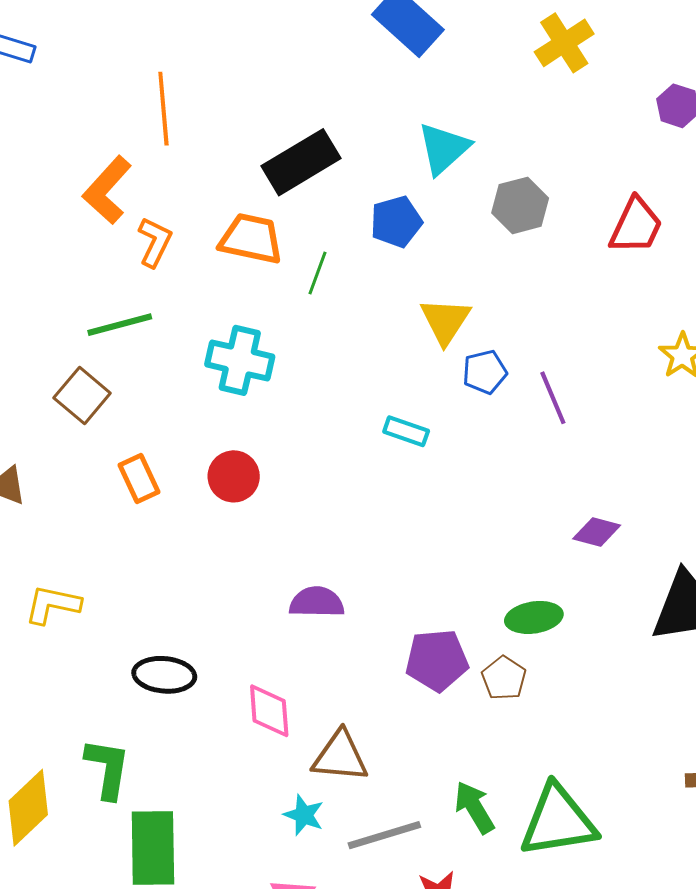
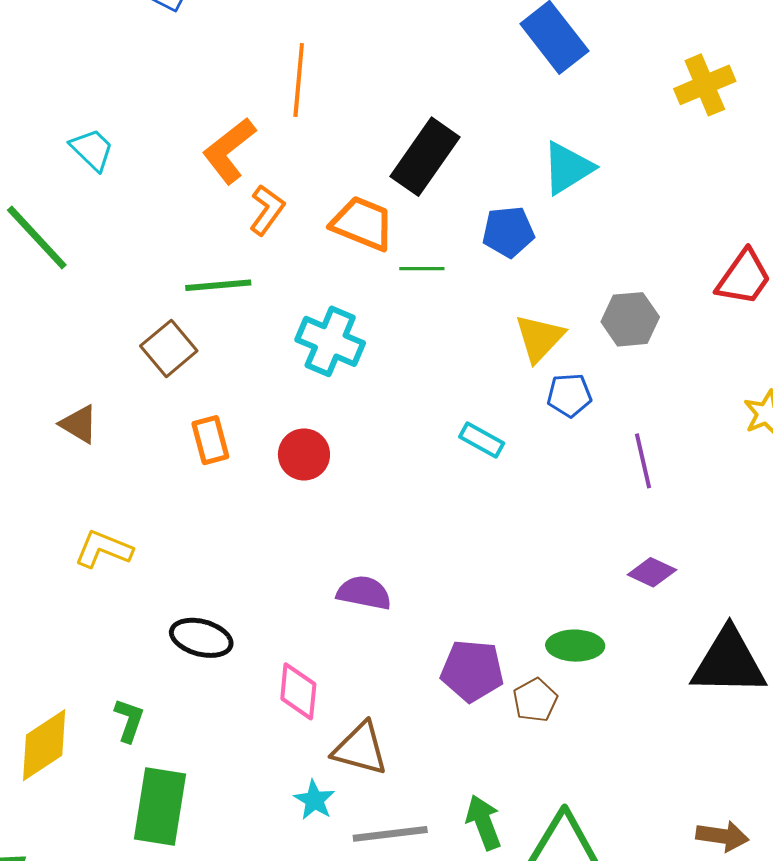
black rectangle: (301, 162) -> (425, 157), turned -34
gray hexagon: (520, 205) -> (630, 319), moved
green line: (317, 273) -> (422, 269), turned 60
purple line: (553, 398) -> (643, 461), moved
green L-shape: (108, 769) -> (129, 720), size x0.7

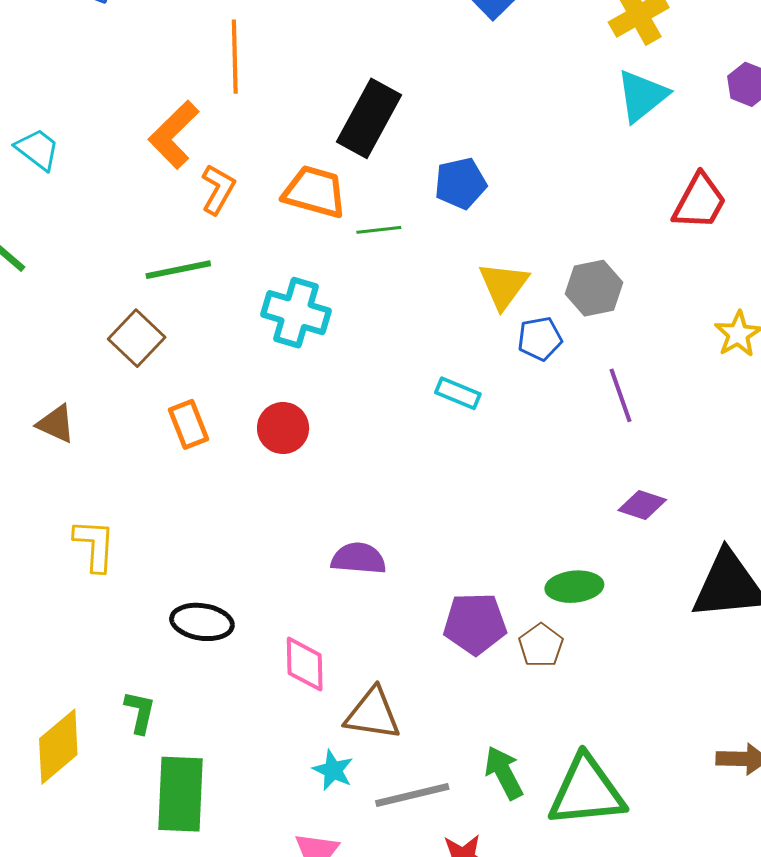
cyan triangle: (568, 168) -> (642, 96), moved
gray hexagon: (630, 319) -> (594, 288), moved
yellow L-shape: (103, 549) -> (95, 545), turned 78

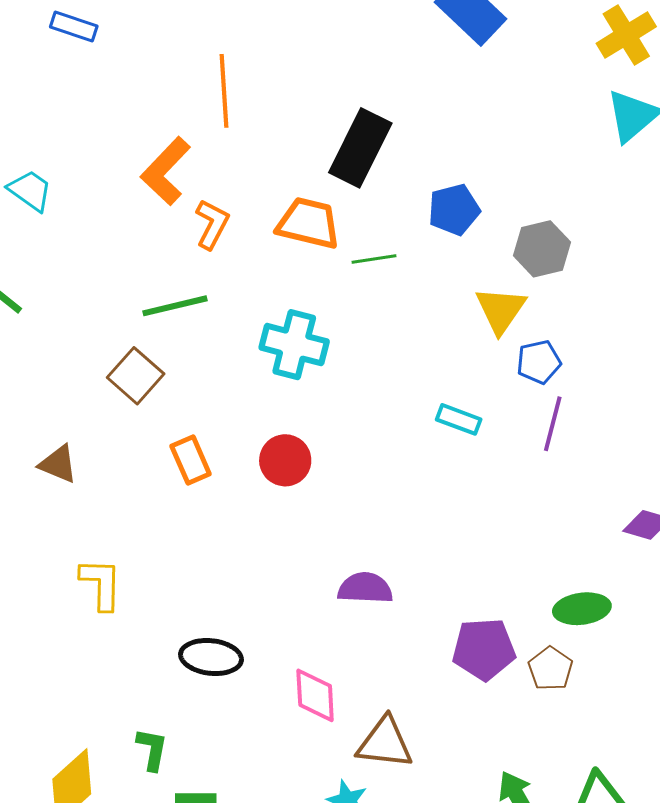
gray hexagon: (594, 288) -> (542, 249), moved
purple line: (621, 395) -> (553, 424), moved, turned 36

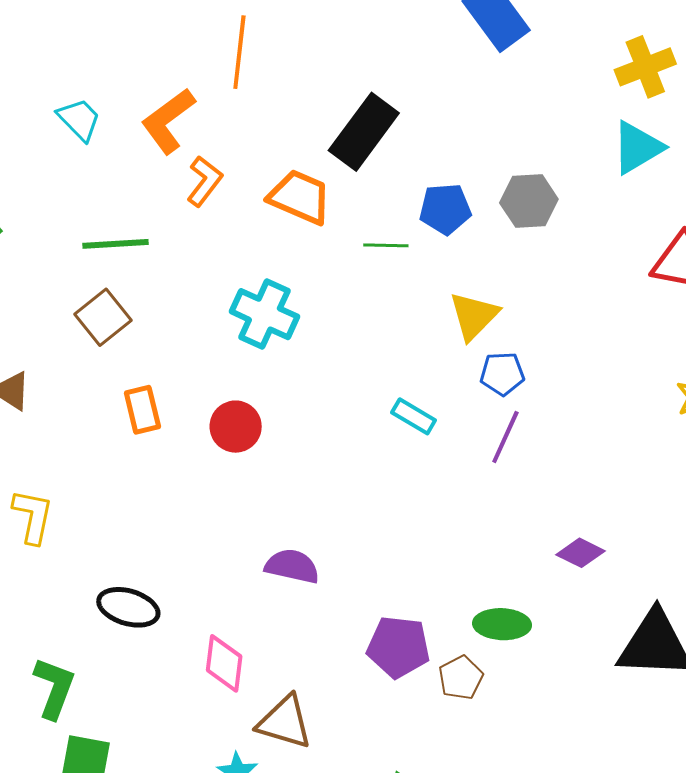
cyan trapezoid: (30, 190) -> (79, 119), moved
gray hexagon: (542, 249) -> (529, 201), moved
green line: (374, 259) -> (386, 245), moved
green line: (175, 306) -> (116, 244), moved
green L-shape: (152, 749) -> (54, 688), size x1.4

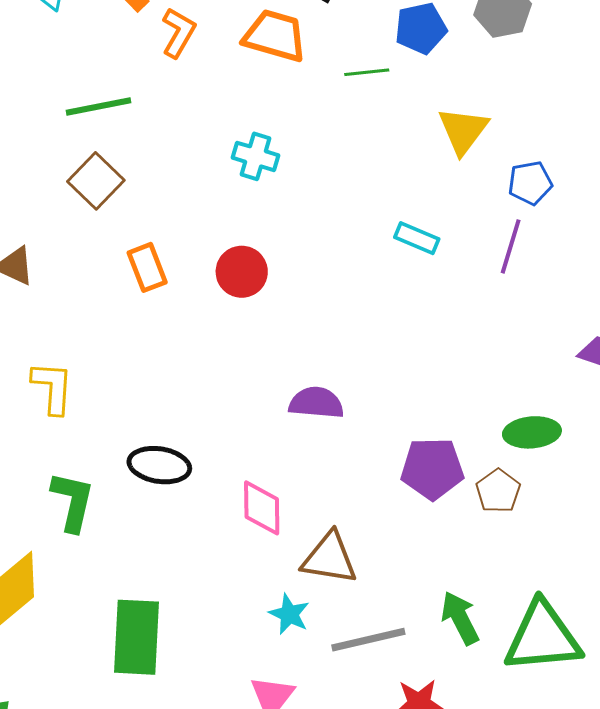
cyan cross: (264, 314) -> (256, 156), size x0.7
blue pentagon: (502, 374) -> (530, 183), moved
green L-shape: (54, 688) -> (73, 501), moved

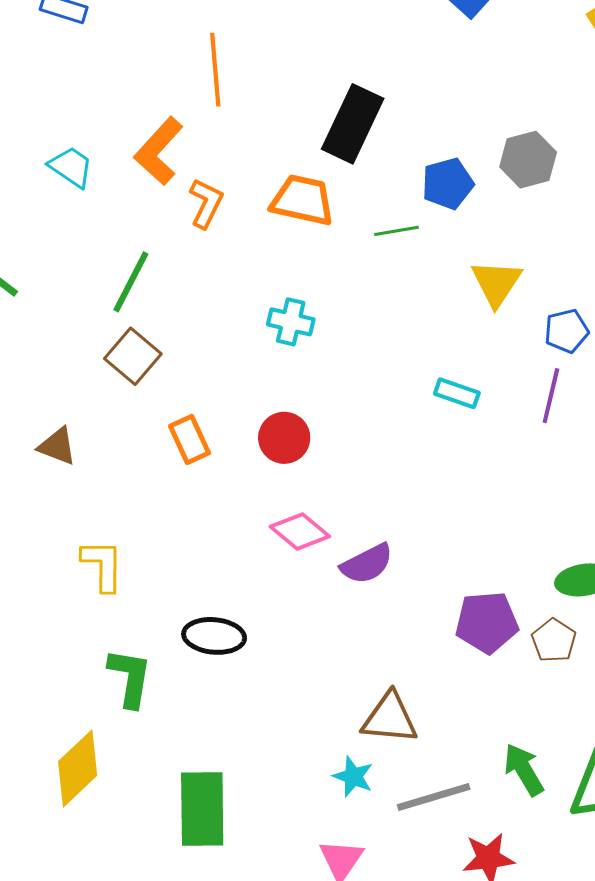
green line: (99, 107) -> (131, 282), turned -48
purple semicircle: (316, 403) -> (367, 564), turned 152
pink diamond: (262, 508) -> (300, 532), moved, turned -46

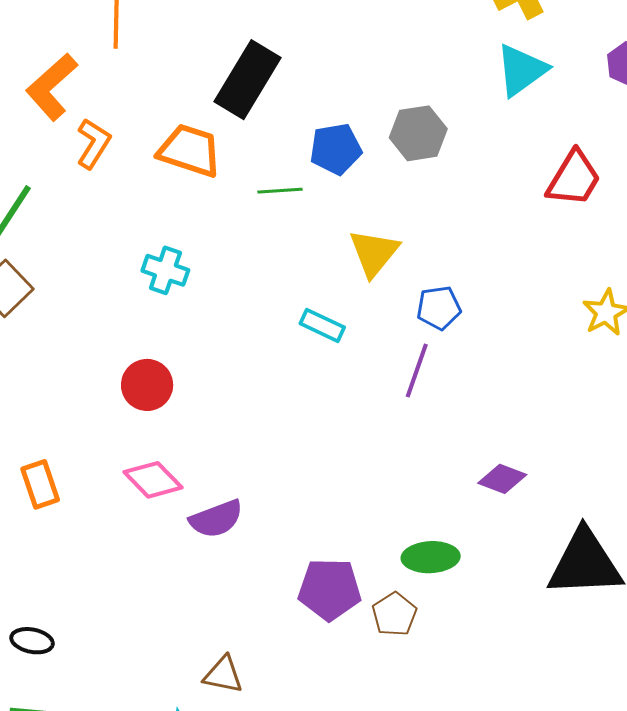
cyan rectangle: (457, 393) -> (322, 325), moved
orange rectangle: (190, 439) -> (40, 484), moved
black ellipse: (214, 636) -> (32, 641), moved, size x0.7
brown triangle: (390, 718) -> (223, 675), size x0.7

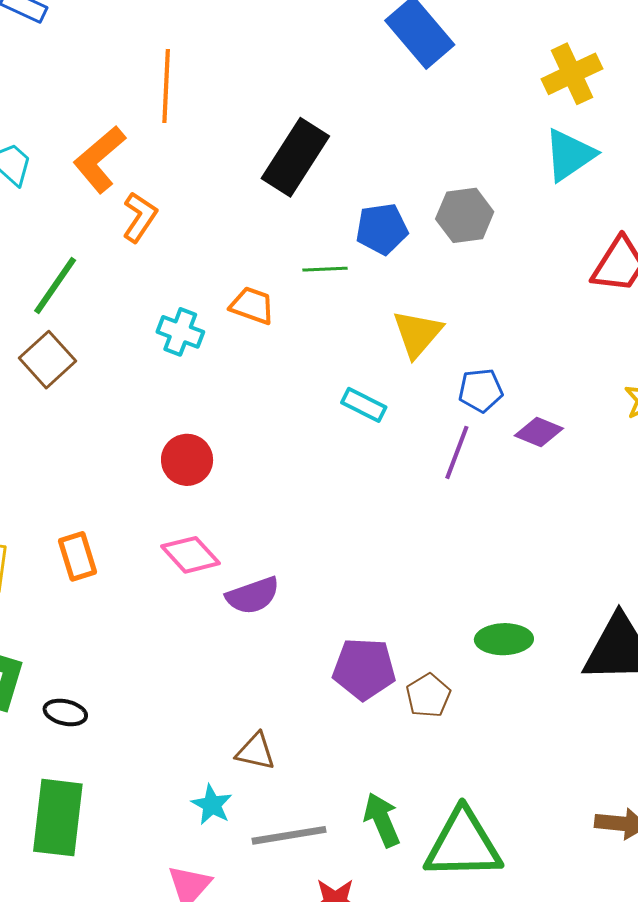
orange trapezoid: (190, 151) -> (252, 305), moved, size x0.7
cyan cross: (165, 270) -> (180, 332), moved
purple diamond: (502, 479) -> (539, 432), moved
green ellipse: (431, 557) -> (504, 639), moved

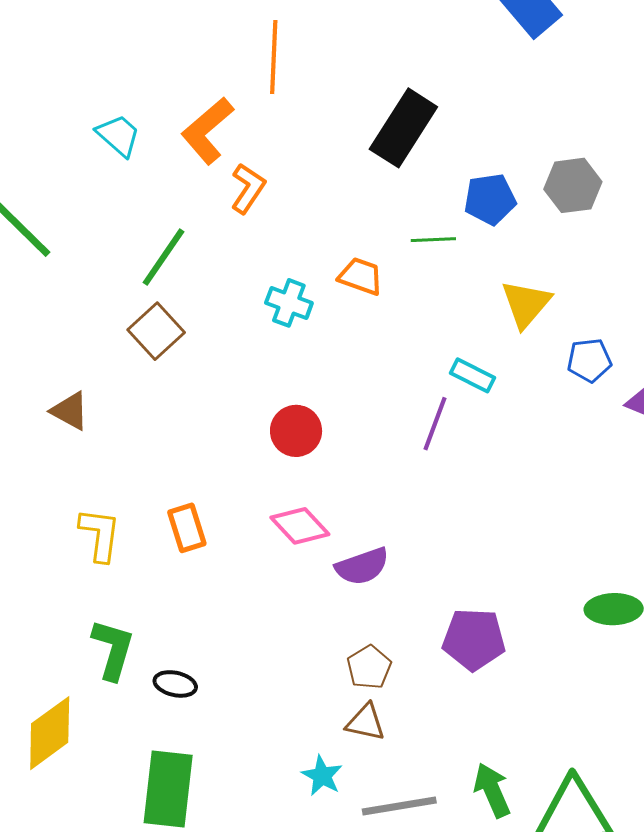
purple line: (457, 452) -> (435, 424), moved
brown pentagon: (428, 696) -> (369, 667), moved

